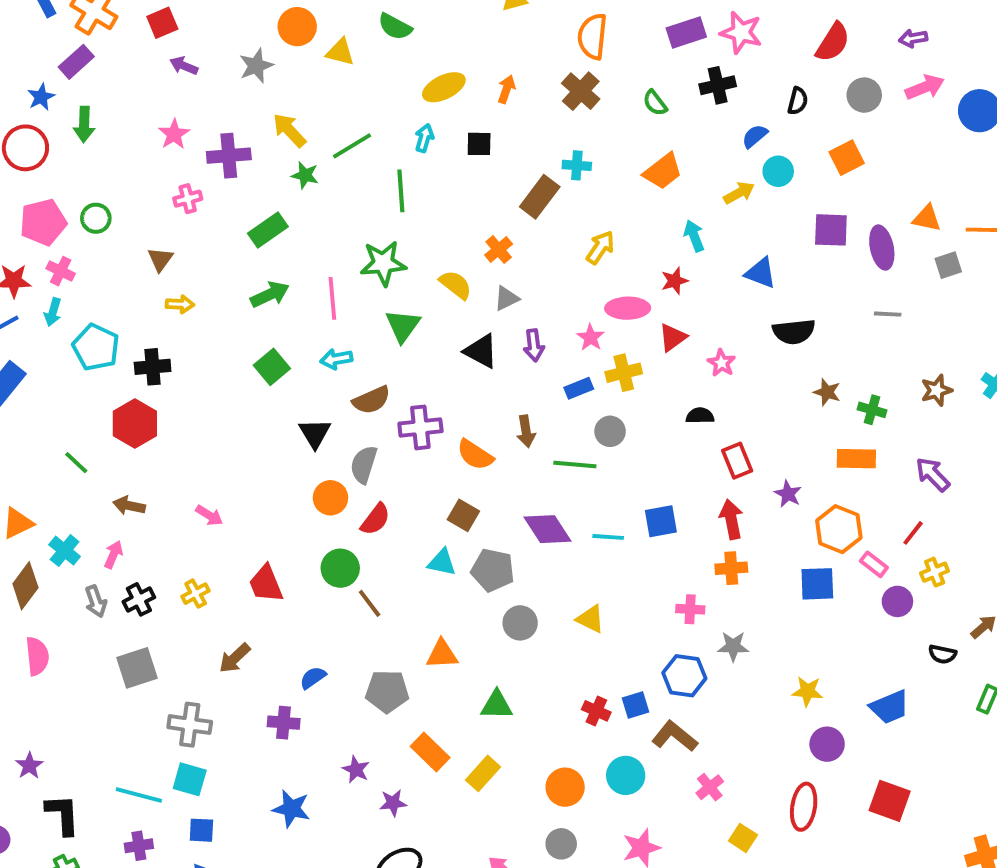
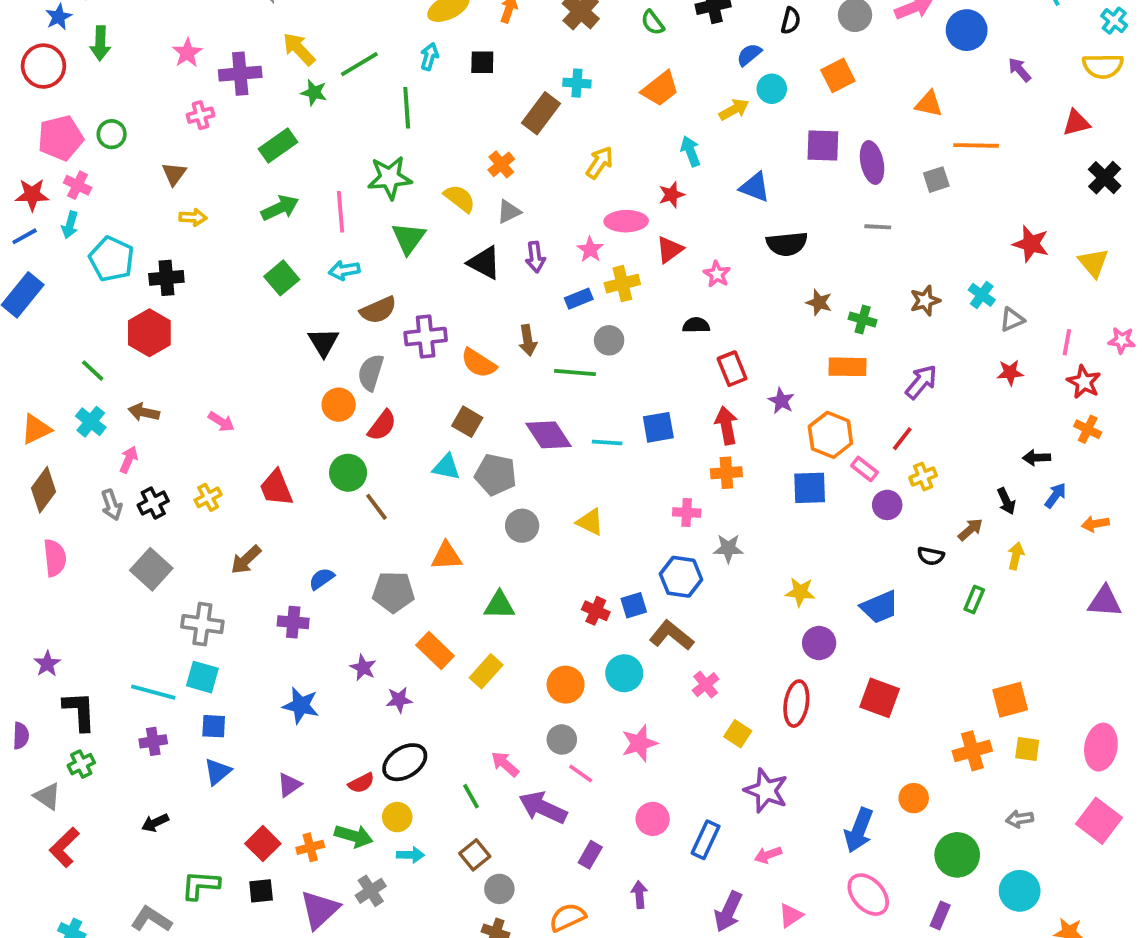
orange triangle: (927, 218) -> (929, 104), moved
purple arrow: (933, 474) -> (921, 382), turned 84
cyan cross: (65, 551) -> (91, 422), moved
gray square: (137, 668) -> (151, 569), turned -30

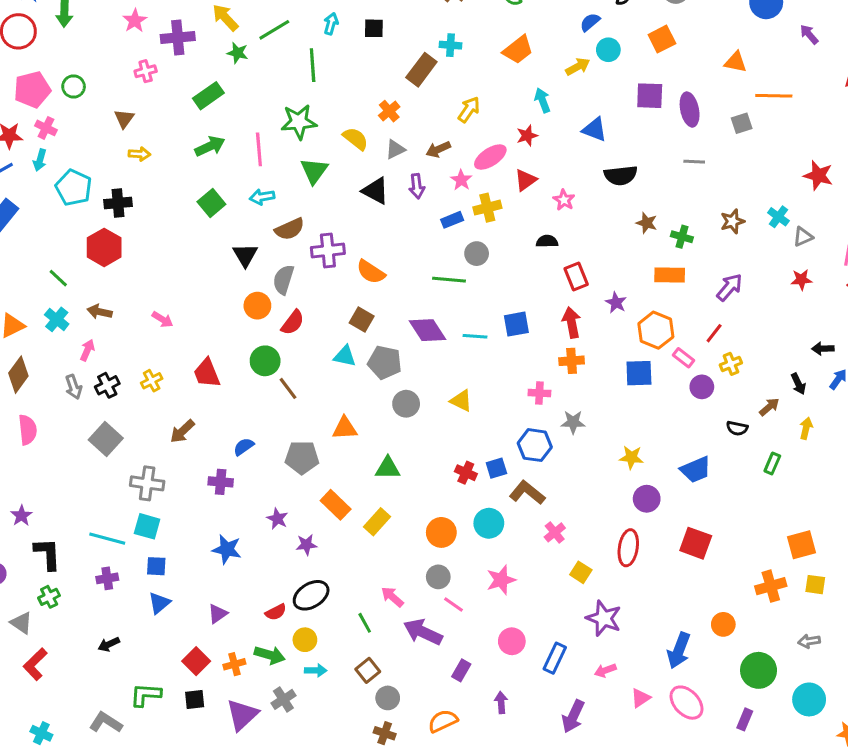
pink ellipse: (626, 221) -> (490, 157), turned -32
brown arrow: (528, 340) -> (438, 149), moved, turned 75
pink triangle: (791, 915) -> (641, 698), moved

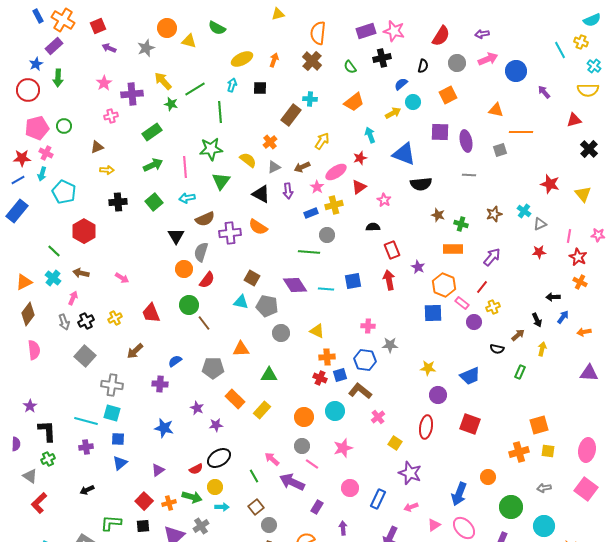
brown triangle: (124, 119) -> (97, 147), turned 32
blue triangle: (595, 129) -> (404, 154), size x1.4
black cross: (118, 203) -> (118, 202), moved
orange semicircle: (371, 272) -> (258, 227), moved
orange cross: (572, 361) -> (327, 357), moved

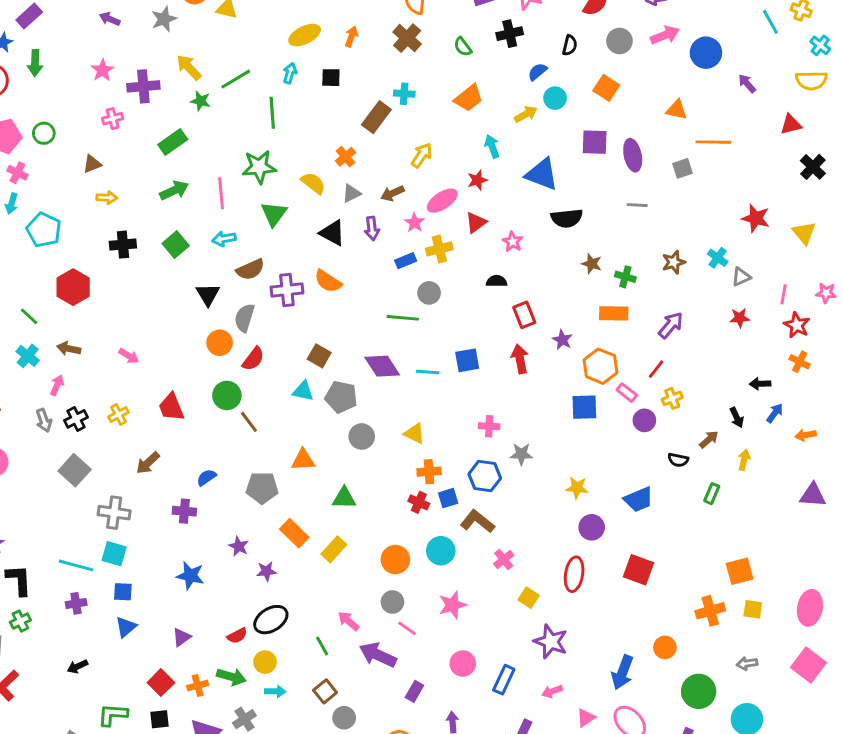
orange square: (448, 95) -> (606, 88), turned -30

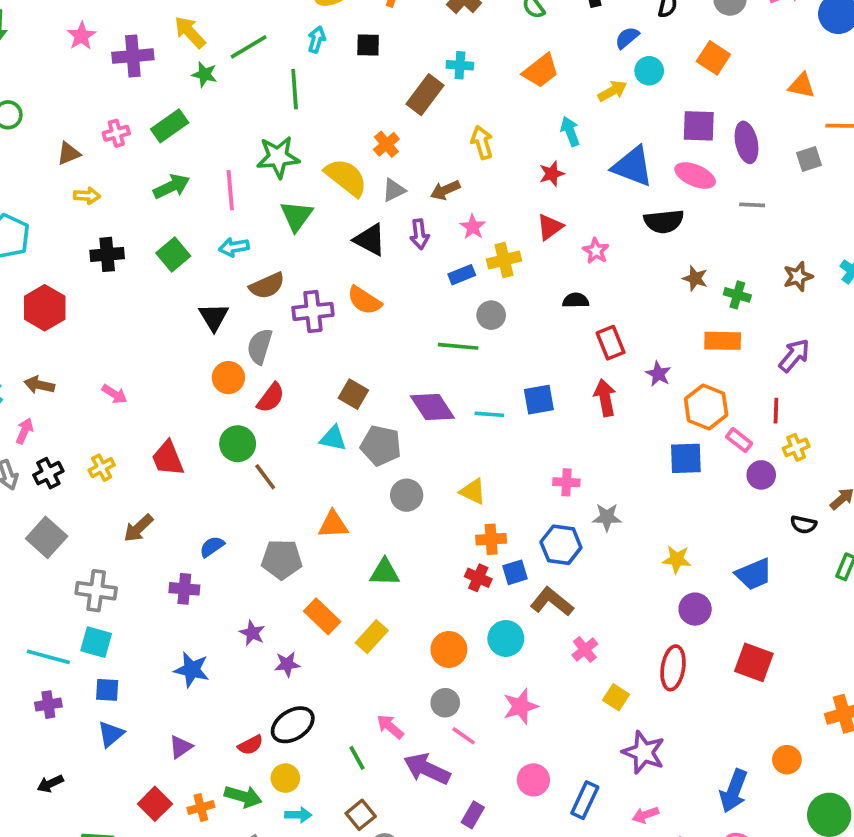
pink cross: (113, 119) -> (116, 133), moved
yellow arrow: (422, 155) -> (482, 142), turned -50
yellow semicircle: (313, 183) -> (346, 177), size x1.4
pink ellipse: (442, 201) -> (695, 175), moved, turned 56
red line: (656, 369) -> (776, 411), turned -36

